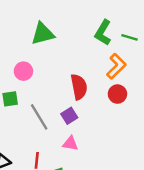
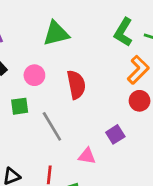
red semicircle: (79, 87) -> (76, 85), moved
purple square: (69, 116) -> (115, 134), moved

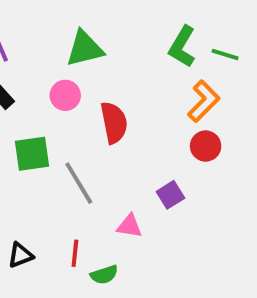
pink circle: (34, 75) -> (65, 95), moved
green square: (20, 106) -> (32, 154), size x1.4

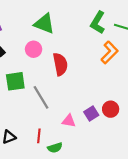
green triangle: (85, 49) -> (44, 24), turned 35
red circle: (206, 146) -> (111, 109), moved
purple square: (170, 195) -> (91, 113), moved

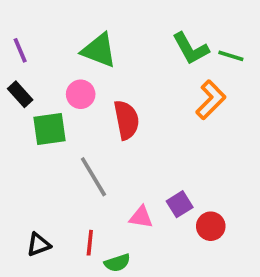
green L-shape: (98, 22) -> (191, 48), turned -60
green square: (15, 81) -> (49, 129), moved
red circle: (111, 109) -> (211, 226), moved

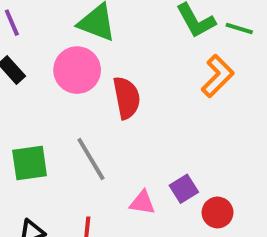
pink circle: (81, 94) -> (77, 70), size x1.5
green square: (49, 129) -> (30, 163), moved

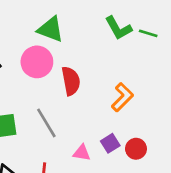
orange L-shape: (218, 76) -> (122, 97), moved
red circle: (218, 212) -> (136, 149), moved

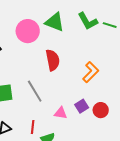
green triangle: (51, 29) -> (55, 22), moved
pink circle: (37, 62) -> (28, 31), moved

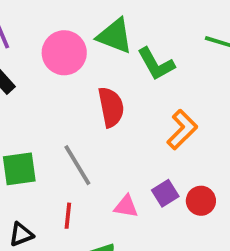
green L-shape: (88, 21) -> (156, 64), moved
red line: (33, 127) -> (68, 216), moved

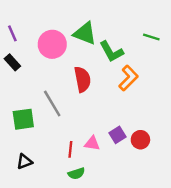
orange L-shape: (182, 130) -> (128, 78), moved
gray line: (77, 165) -> (52, 103), moved
red line: (68, 216) -> (70, 149), moved

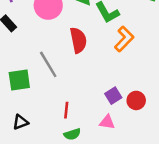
pink triangle: (92, 143) -> (107, 122), moved

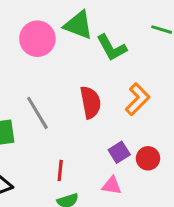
orange L-shape: (124, 39) -> (137, 99), moved
red semicircle: (78, 40) -> (90, 102), moved

